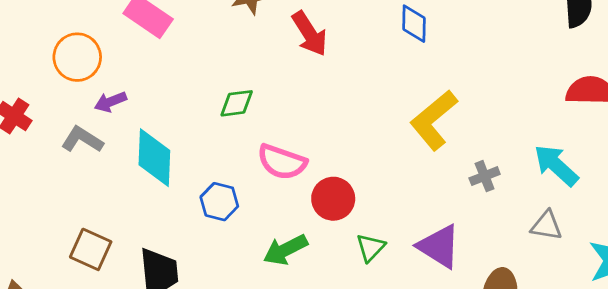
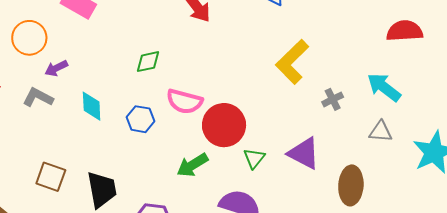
cyan diamond: (154, 158) -> (92, 106), size x0.7
red circle: (333, 199) -> (224, 125), size x1.4
blue hexagon: (219, 202) -> (140, 119), moved

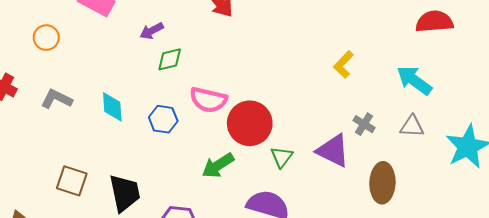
orange circle: (29, 38) -> (46, 38), size x0.7
yellow L-shape: (292, 62) -> (343, 65), moved, size x0.6
purple arrow: (56, 68) -> (152, 31), moved
gray cross: (333, 99) -> (364, 124), moved, turned -30

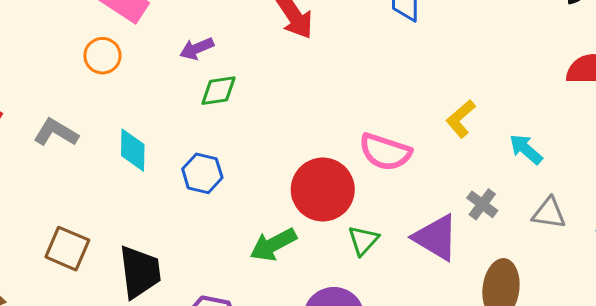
orange circle: (46, 38) -> (102, 56), moved
cyan arrow: (414, 80) -> (526, 149), moved, size x0.7
pink semicircle: (208, 100) -> (385, 152), moved

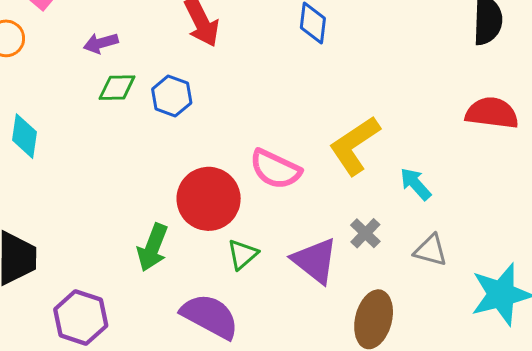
yellow L-shape: (461, 119) -> (354, 145), size x1.6
blue hexagon: (202, 173) -> (172, 96), moved
green arrow: (273, 245) -> (153, 247), turned -48

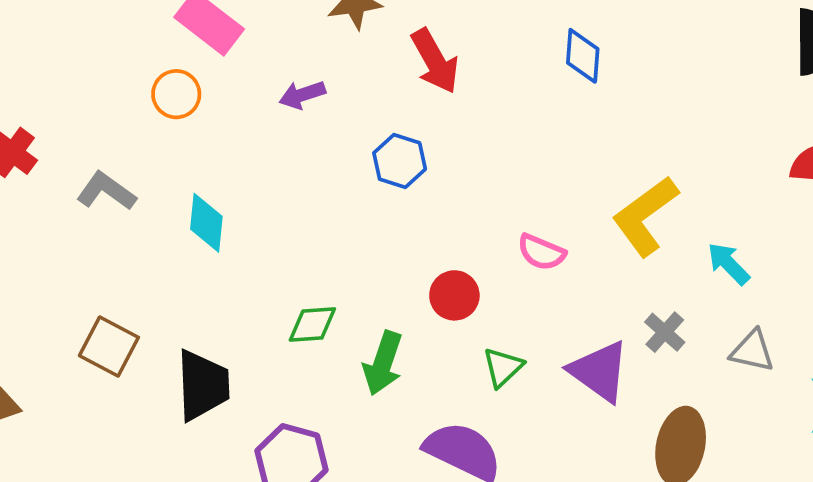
green diamond: (117, 88) -> (312, 324), moved
pink semicircle: (275, 169) -> (541, 252), size x0.7
red circle: (209, 199) -> (454, 295), size x0.6

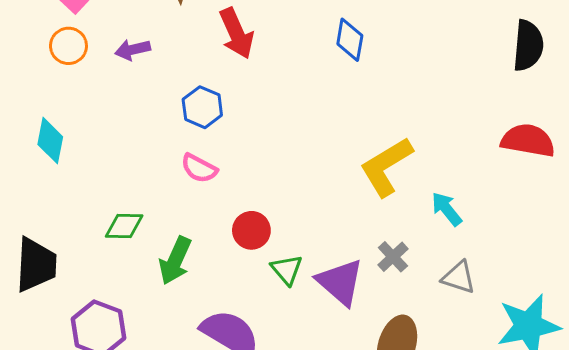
orange circle: (176, 94) -> (68, 46), moved
pink semicircle: (541, 252) -> (199, 168), moved
red circle: (454, 295) -> (251, 230), moved
green triangle: (503, 367) -> (287, 270), moved, turned -32

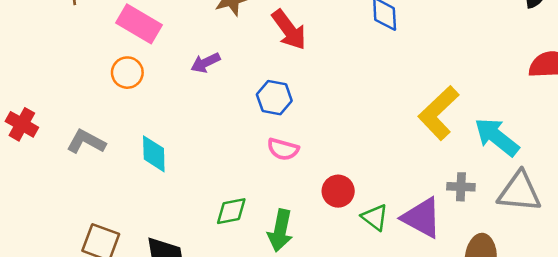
orange circle: (68, 46) -> (127, 73), moved
cyan arrow: (447, 209) -> (497, 137), size x1.5
gray cross: (393, 257) -> (461, 187), turned -32
gray triangle: (459, 277) -> (519, 192), size x1.5

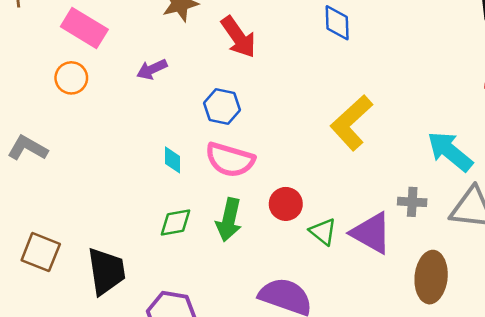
yellow L-shape: (439, 113) -> (351, 123), moved
pink semicircle: (283, 149) -> (230, 160), size x1.5
cyan diamond: (154, 154) -> (173, 160), moved, size x0.7
green arrow: (280, 230) -> (229, 220), moved

